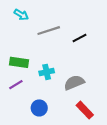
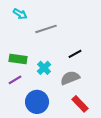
black line: (79, 38) -> (75, 54), moved
cyan cross: (47, 72) -> (44, 68), turned -32
blue circle: (39, 108) -> (37, 102), size x1.5

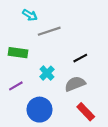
cyan arrow: (20, 14) -> (30, 15), moved
green rectangle: (18, 59) -> (18, 53), moved

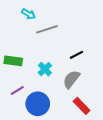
green rectangle: (18, 53) -> (13, 61), moved
gray semicircle: (75, 84) -> (71, 79), turned -30
purple line: (16, 86) -> (17, 91), moved

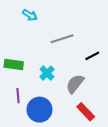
gray line: (47, 29) -> (62, 39), moved
black line: (77, 55) -> (92, 56), moved
purple line: (17, 91) -> (18, 96), turned -64

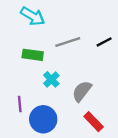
cyan arrow: (30, 15) -> (33, 16), size x1.5
black line: (92, 56) -> (104, 42), moved
green rectangle: (14, 64) -> (33, 55), moved

